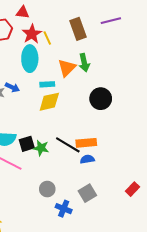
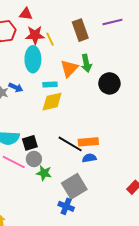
red star: (32, 34) -> (35, 35), turned 30
black circle: (101, 99) -> (109, 83), moved
green star: (41, 148) -> (44, 173), moved
gray circle: (47, 189) -> (34, 159), moved
gray square: (87, 193) -> (74, 186), moved, size x1.4

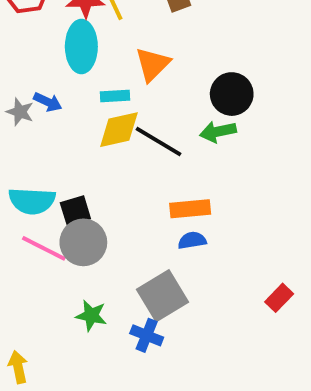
green arrow: (86, 63) -> (218, 132), moved, turned 90
black line: (70, 144) -> (159, 141), moved
gray circle: (34, 159) -> (83, 242), size x1.5
green star: (44, 173) -> (91, 316), moved

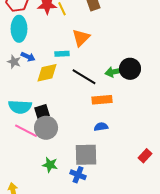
cyan ellipse: (81, 47) -> (19, 29), moved
black circle: (232, 94) -> (130, 69), moved
yellow diamond: (119, 130) -> (47, 73), moved
orange rectangle: (190, 209) -> (102, 100), moved
gray square: (162, 296) -> (86, 155), turned 30

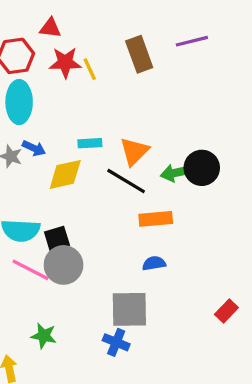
orange triangle: (81, 38) -> (134, 151), moved
green star: (50, 165) -> (44, 336), moved

